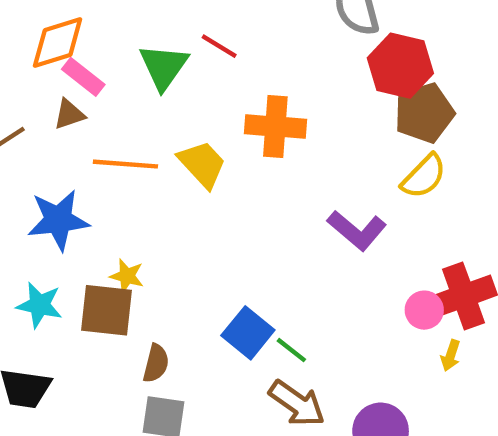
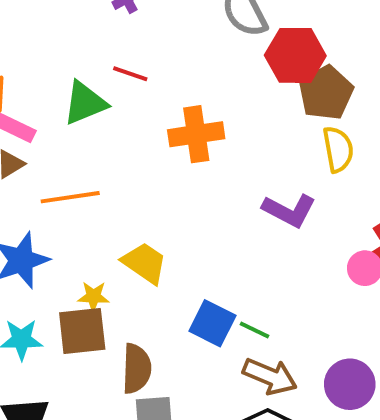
green triangle: (164, 67) -> (85, 103), turned 45
yellow trapezoid: (202, 164) -> (144, 263), moved
yellow semicircle: (424, 176) -> (338, 149), turned -42
brown semicircle: (156, 363) -> (137, 369), size x1.4

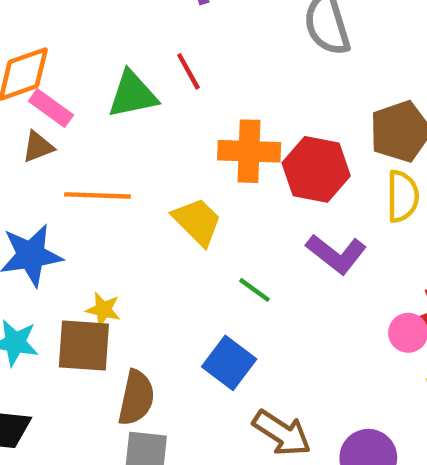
red hexagon: (295, 55) -> (316, 169), moved
red line: (130, 74) -> (188, 71), turned 32
yellow trapezoid: (144, 263) -> (197, 221), moved
green line: (255, 330) -> (255, 290), moved

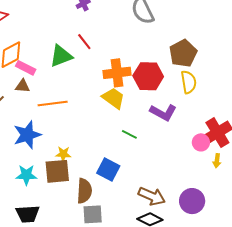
brown triangle: (38, 147) -> (23, 86), turned 35
yellow trapezoid: (197, 221) -> (113, 98), moved
blue square: (229, 363) -> (108, 170), moved

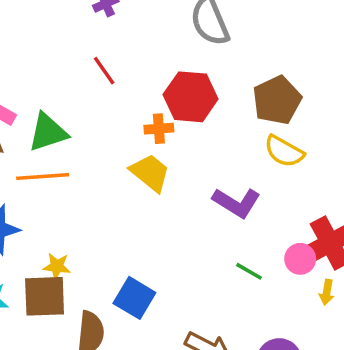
green triangle: (61, 56) -> (48, 132), moved
orange cross: (117, 73) -> (159, 129), size x0.6
red hexagon: (148, 76) -> (191, 97), moved
yellow semicircle: (189, 82) -> (284, 151), turned 125
green line: (129, 134) -> (249, 271), moved

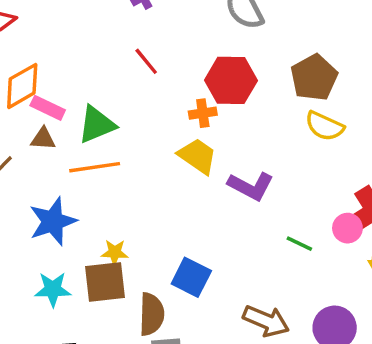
purple L-shape: (237, 203) -> (251, 186), moved

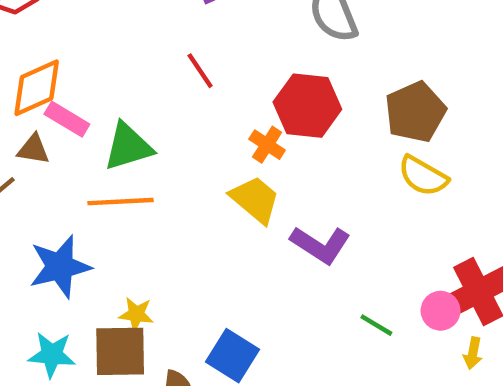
orange cross: (203, 113) -> (267, 145), turned 36
brown triangle: (43, 139) -> (33, 149), moved

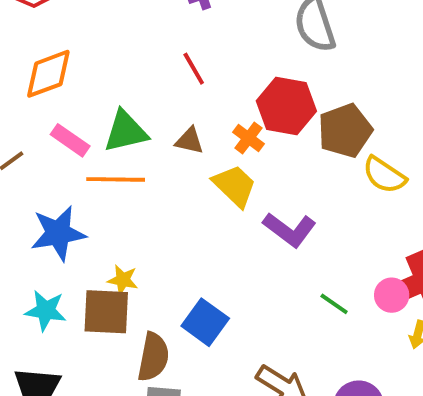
brown pentagon: (415, 112) -> (345, 131), moved
pink rectangle: (67, 119) -> (70, 140), moved
brown triangle: (33, 149) -> (189, 141), moved

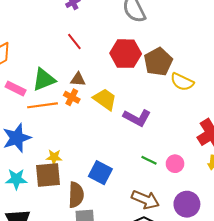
orange cross: (248, 138) -> (72, 97), moved
pink circle: (392, 295) -> (175, 164), moved
green line: (334, 304) -> (149, 160), moved

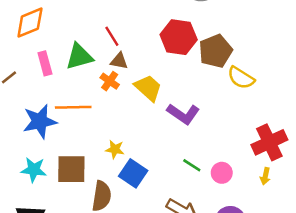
red line: (74, 41) -> (112, 36), moved
pink rectangle: (16, 89) -> (45, 63), turned 42
orange line: (42, 105) -> (73, 107), moved
yellow star: (54, 157) -> (115, 149), moved

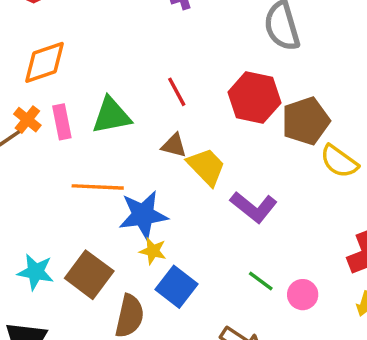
red line: (112, 36) -> (177, 92), moved
brown triangle: (119, 61) -> (174, 145), moved
orange cross: (110, 81) -> (27, 120), moved
blue star: (40, 121) -> (143, 215), moved
brown square: (71, 169) -> (89, 275), turned 32

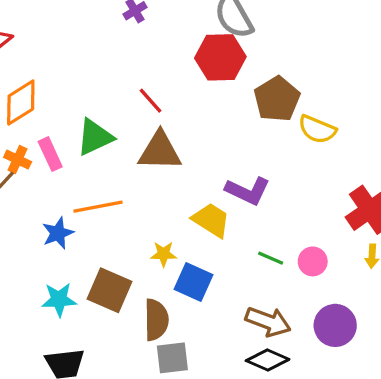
red hexagon: (254, 97) -> (220, 57), moved
brown triangle: (174, 145) -> (160, 151), size x1.8
yellow trapezoid: (206, 167) -> (211, 220), moved
blue star: (143, 215) -> (58, 233), moved, size x0.7

